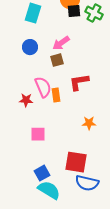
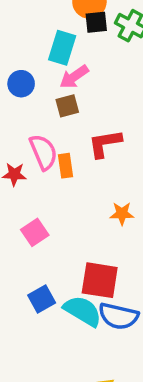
cyan rectangle: (33, 13) -> (62, 48), moved
pink square: (38, 134) -> (35, 232), turned -35
cyan semicircle: (49, 190) -> (83, 311), moved

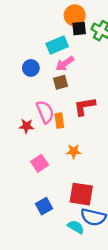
cyan rectangle: (62, 48) -> (57, 45), turned 50
orange star: (122, 214) -> (74, 151), moved
cyan semicircle: (83, 311) -> (76, 227), moved, size x0.7

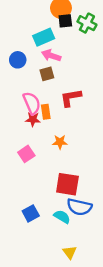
pink arrow: (65, 64) -> (51, 56), turned 54
red star: (26, 126) -> (33, 119), moved
blue square: (44, 206) -> (31, 213), moved

